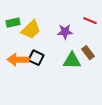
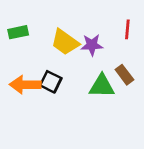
red line: (90, 21) -> (127, 29), turned 72
yellow trapezoid: (31, 30) -> (65, 42), moved, turned 80

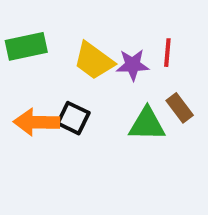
red line: (127, 29) -> (167, 53), moved
green rectangle: (18, 32) -> (26, 46), size x1.4

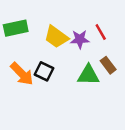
red line: (167, 53) -> (101, 32), turned -35
orange arrow: (37, 122) -> (22, 74), turned -135

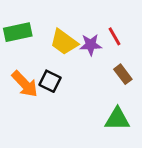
green triangle: (88, 75) -> (117, 119), moved

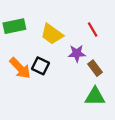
purple star: (91, 45) -> (77, 53), moved
brown rectangle: (123, 74) -> (95, 68), moved

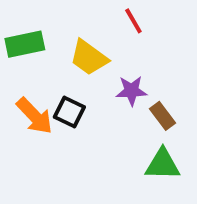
red line: (93, 30) -> (133, 21), moved

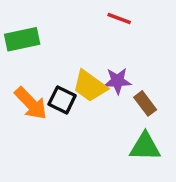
red line: (133, 21) -> (119, 19), turned -40
yellow trapezoid: (89, 58) -> (90, 86), moved

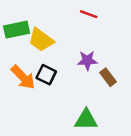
yellow trapezoid: (90, 86) -> (41, 40), moved
green triangle: (145, 147) -> (86, 120), moved

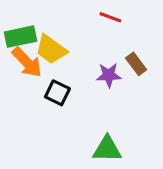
orange arrow: (23, 77) -> (27, 62), moved
brown rectangle: (108, 77) -> (136, 64), moved

